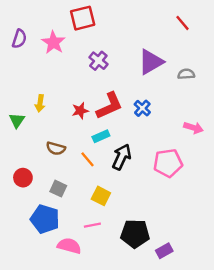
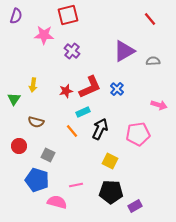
purple semicircle: (19, 39) -> (16, 16), moved
pink star: (53, 42) -> (44, 35), turned -30
purple cross: (98, 61) -> (72, 51), moved
brown semicircle: (56, 148) -> (36, 122), moved
yellow square: (101, 196) -> (110, 161), moved

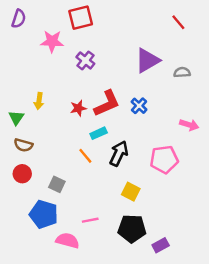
brown semicircle: (36, 122) -> (23, 145), moved

